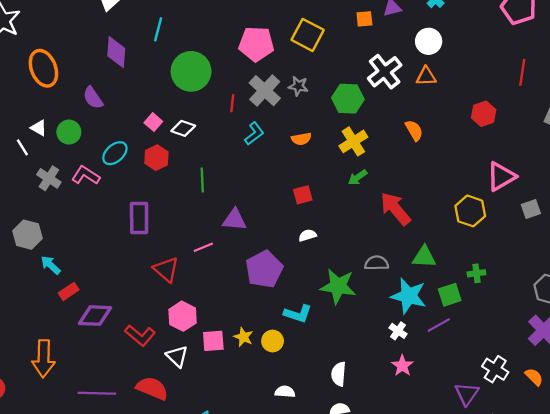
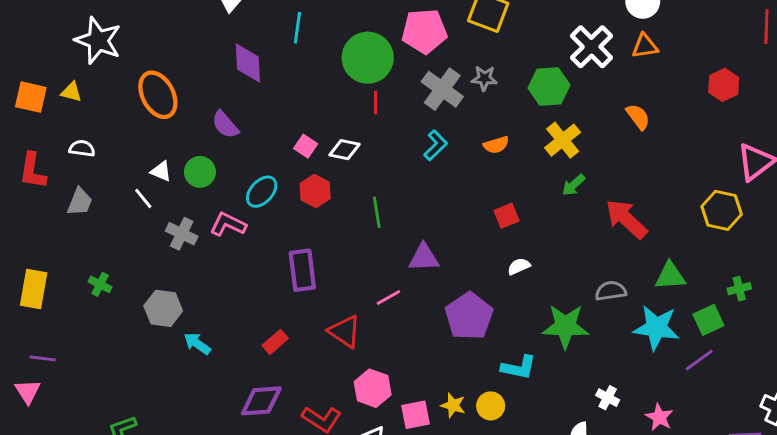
green circle: (191, 71) -> (368, 58), moved
red line: (232, 103) -> (376, 103), moved
red rectangle: (69, 291) -> (275, 342), moved
white cross: (398, 331) -> (608, 398), moved

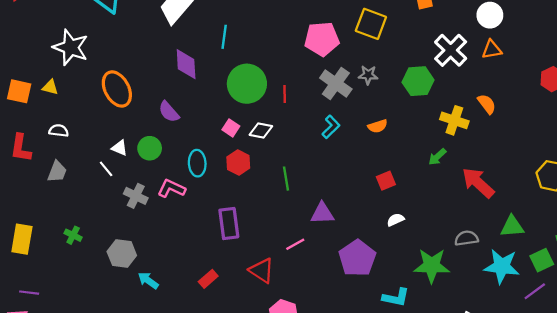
green circle: (368, 58) -> (247, 84), moved
yellow cross: (563, 140) -> (454, 120), moved, turned -32
cyan ellipse: (262, 192) -> (197, 163), turned -45

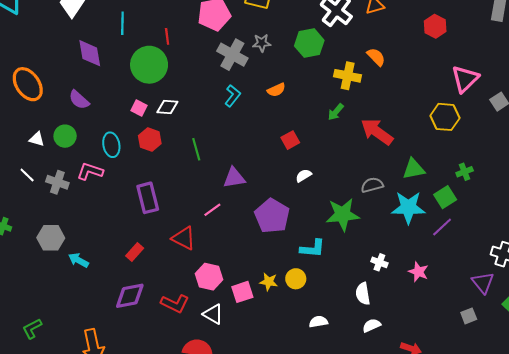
red line: (285, 94) -> (167, 36), moved
white line: (106, 169) -> (27, 175), moved

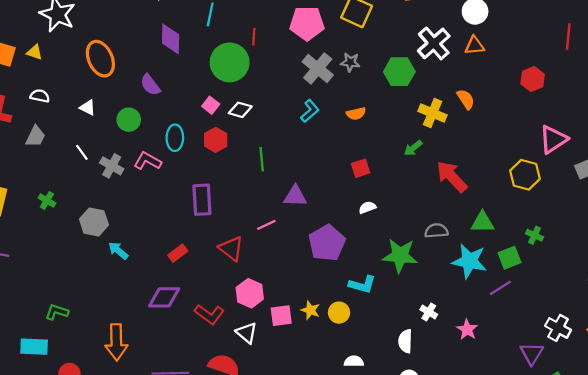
white triangle: (37, 139) -> (88, 107), moved
green cross: (465, 172) -> (535, 235), turned 35
green L-shape: (32, 329) -> (57, 312), turned 35

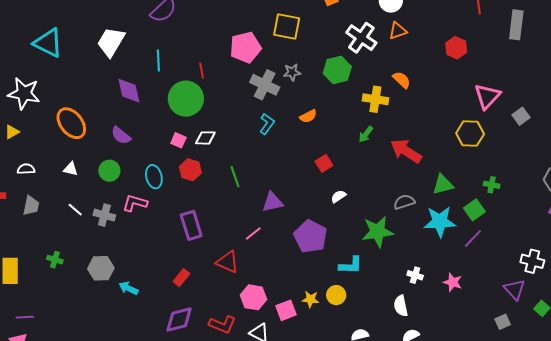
yellow triangle: (34, 52) -> (12, 132), turned -35

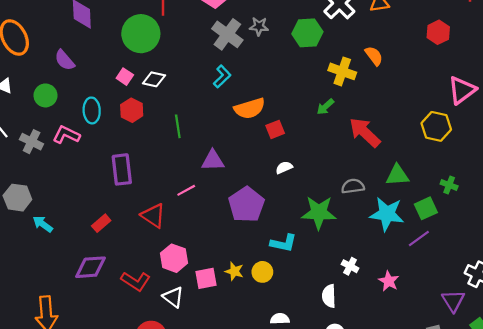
orange semicircle: (308, 116) -> (250, 108), moved, size x1.6

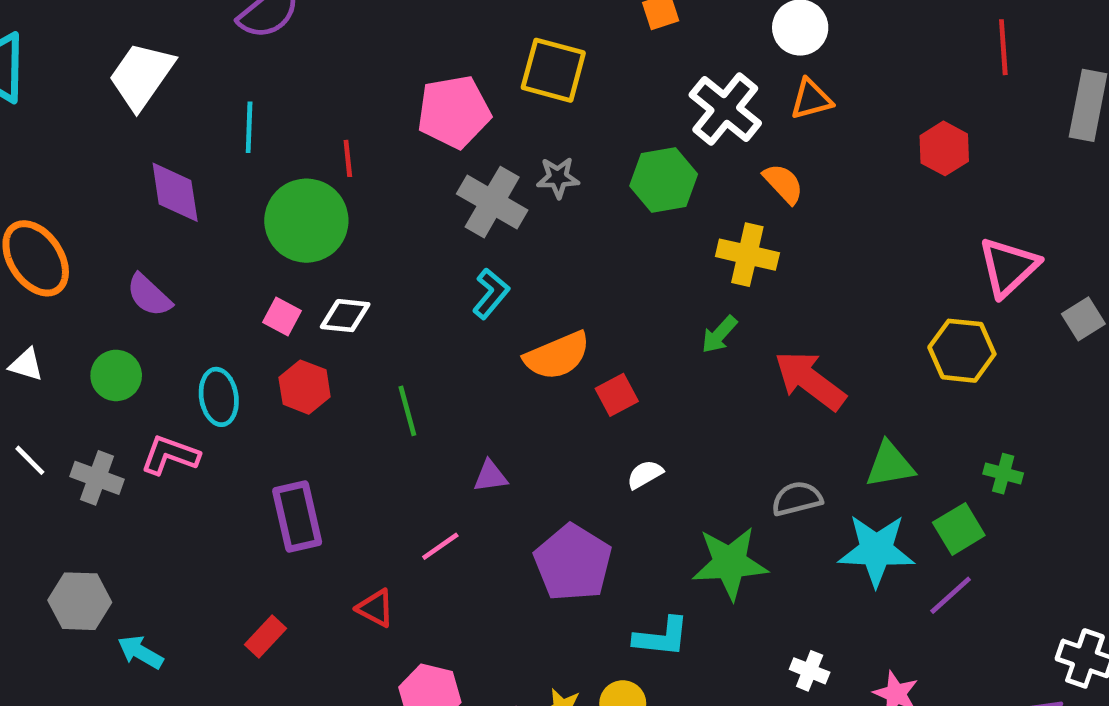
orange semicircle: (374, 56) -> (783, 184), moved
purple triangle: (213, 161) -> (490, 476), size x0.7
red triangle: (153, 216) -> (375, 608), size x0.7

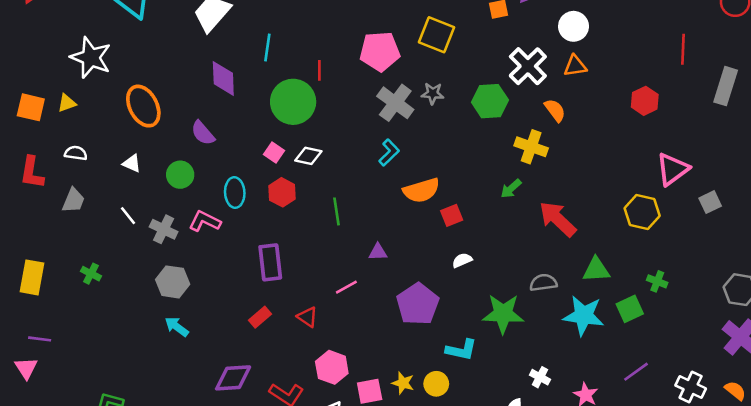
purple line: (951, 595) -> (636, 372), moved
gray hexagon: (80, 601) -> (173, 282), moved
red rectangle: (265, 636) -> (260, 317), moved

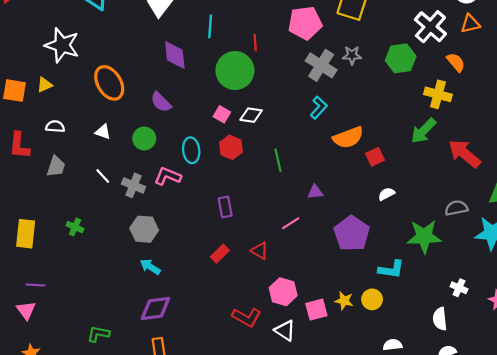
green arrow: (511, 189) -> (423, 131), size x1.5
purple rectangle: (270, 262) -> (225, 207), size x0.7
purple diamond: (233, 378) -> (155, 309), moved

